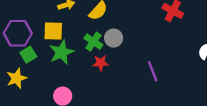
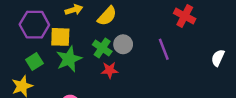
purple hexagon: (18, 33) -> (34, 25), moved
purple line: (153, 71) -> (164, 49), moved

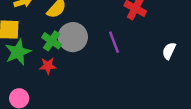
gray circle: (123, 44) -> (73, 37), size x1.5
red star: (110, 70) -> (48, 66), moved

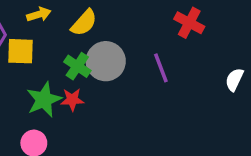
green star: (18, 52) -> (44, 100), moved

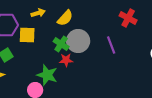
green star: (44, 100) -> (47, 75), moved, turned -30
red star: (72, 100) -> (66, 60), moved

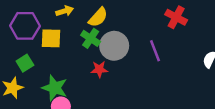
green cross: (61, 44) -> (91, 38), moved
green star: (47, 75) -> (55, 88), moved

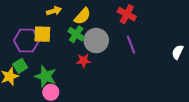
red cross: (176, 17) -> (127, 14), moved
purple hexagon: (25, 26) -> (27, 41), moved
green square: (25, 63) -> (20, 66), moved

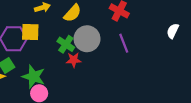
green cross: (76, 34) -> (66, 44), moved
white semicircle: (178, 52) -> (173, 31), moved

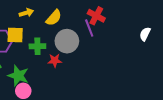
purple line: (124, 43) -> (89, 28), moved
green cross: (66, 44) -> (37, 46), moved, turned -35

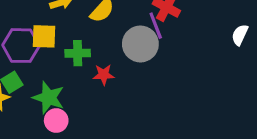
gray circle: (67, 41) -> (140, 44), moved

